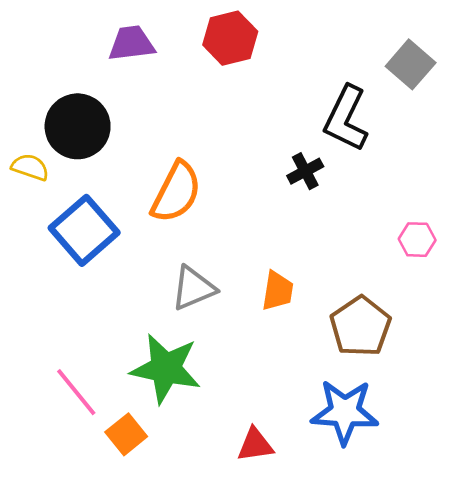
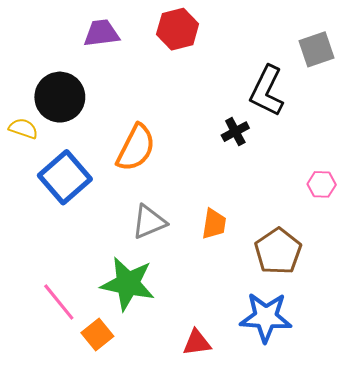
gray square: (411, 64) -> (317, 49), turned 30

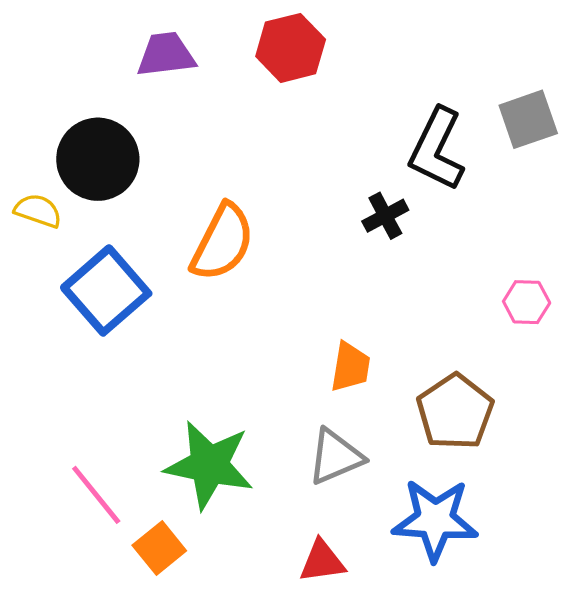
gray square: (317, 49) -> (528, 119), moved
gray triangle: (149, 222) -> (335, 457), moved

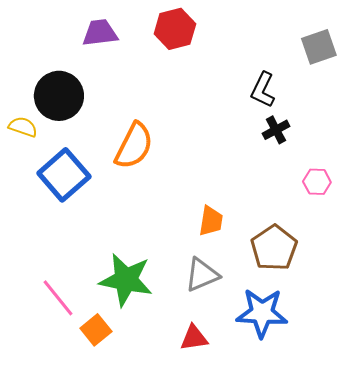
gray square: (528, 119) -> (319, 47), moved
black L-shape: (437, 149) -> (263, 90), size x0.7
black cross: (385, 216) -> (276, 130), moved

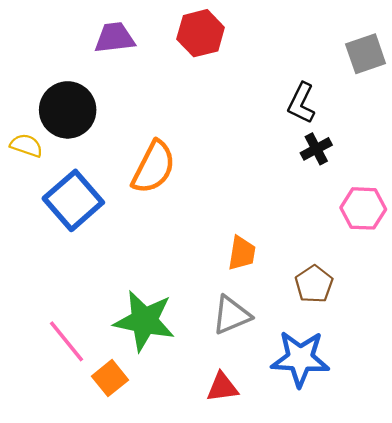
pink hexagon: (317, 182) -> (363, 208), size x1.4
brown pentagon: (274, 248) -> (314, 284), size x0.7

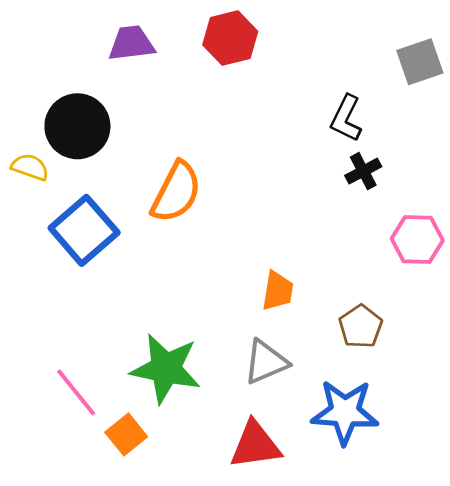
red triangle: (222, 387) -> (255, 445), size x1.4

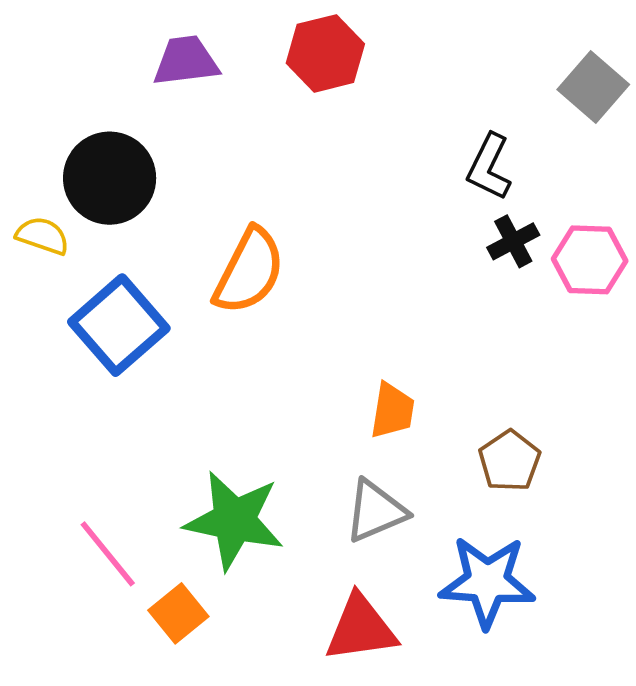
gray square: (420, 62) -> (593, 87), turned -30
pink hexagon: (417, 240) -> (590, 260), moved

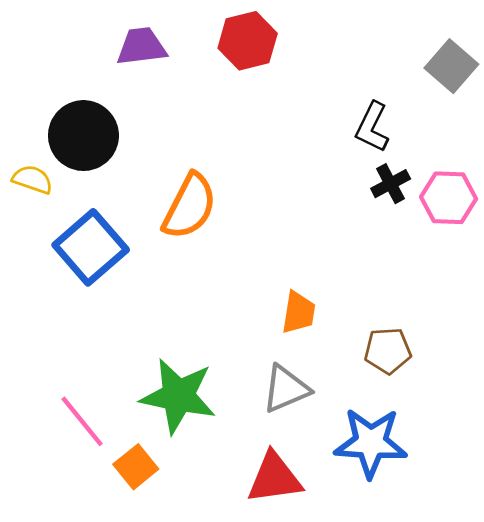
brown pentagon: (510, 461) -> (388, 351), turned 30

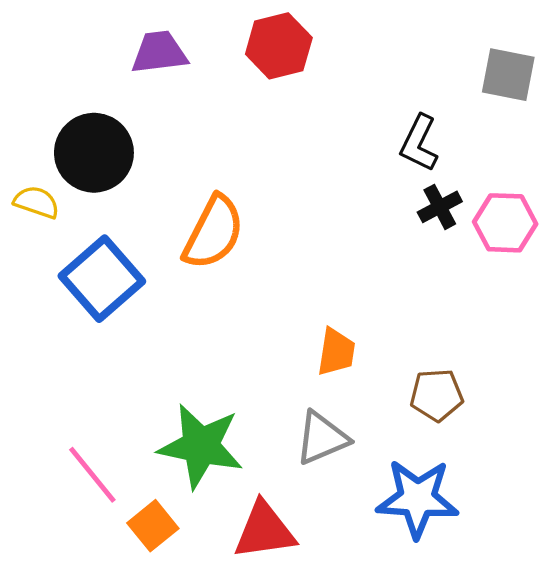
gray square: (451, 66) -> (508, 75), turned -30
red triangle: (274, 478) -> (264, 530), moved

